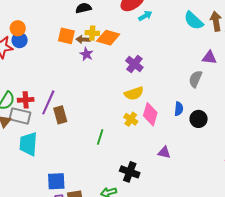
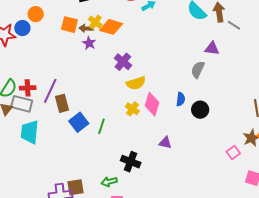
orange circle: (18, 28) -> (36, 14), moved
yellow cross: (92, 33) -> (95, 22), turned 32
purple cross: (134, 64) -> (123, 62), moved
blue square: (56, 181) -> (79, 122), moved, turned -36

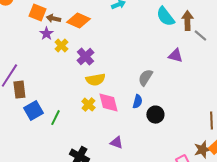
yellow cross: (95, 22) -> (61, 46), moved
purple star: (89, 43) -> (46, 34), moved
gray semicircle: (198, 70) -> (145, 78), moved
pink diamond: (152, 104) -> (108, 103), turned -40

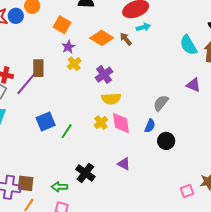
brown arrow: (53, 19) -> (126, 39), moved, turned 32
yellow cross: (61, 46) -> (74, 64), moved
brown rectangle: (19, 90) -> (38, 68), moved

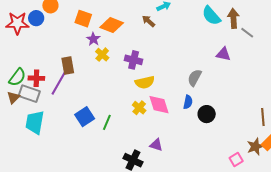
orange diamond: (102, 38) -> (112, 25), moved
purple cross: (104, 75) -> (134, 60), turned -30
purple triangle: (124, 164) -> (156, 145), moved

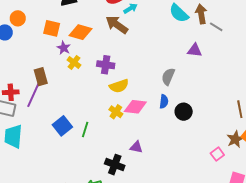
brown arrow: (148, 21) -> (117, 25), size x1.6
pink diamond: (159, 105) -> (135, 107), turned -60

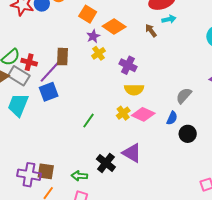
brown arrow: (117, 25) -> (151, 30), size x0.6
blue square: (62, 126) -> (49, 92), moved
purple triangle: (136, 147) -> (132, 153), size x1.5

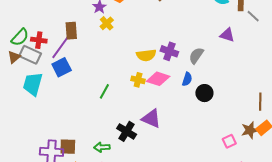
purple cross: (128, 65) -> (169, 51), moved
yellow cross: (123, 113) -> (138, 80), turned -32

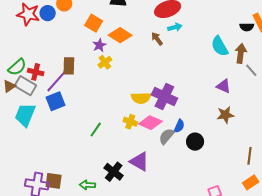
purple cross: (169, 51) -> (164, 96), size x1.4
gray semicircle: (196, 56) -> (166, 136), moved
brown star: (250, 130) -> (225, 115), moved

